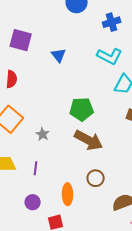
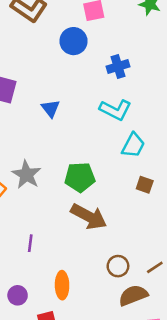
gray star: (43, 134) -> (26, 175), moved, size x1.6
purple line: (36, 168) -> (30, 243), moved
brown circle: (96, 178) -> (118, 266), moved

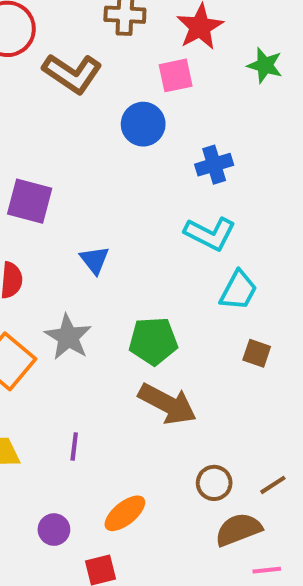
blue triangle: (51, 108) -> (94, 260), moved
orange ellipse: (62, 285) -> (125, 513), turned 52

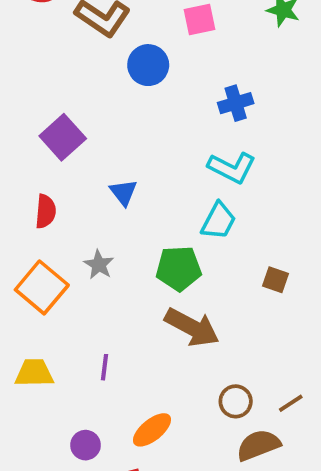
blue circle: (143, 124) -> (148, 65), moved
purple square: (30, 201) -> (63, 137), turned 33
cyan trapezoid: (238, 290) -> (219, 221), moved
gray star: (68, 337) -> (99, 265), size x0.7

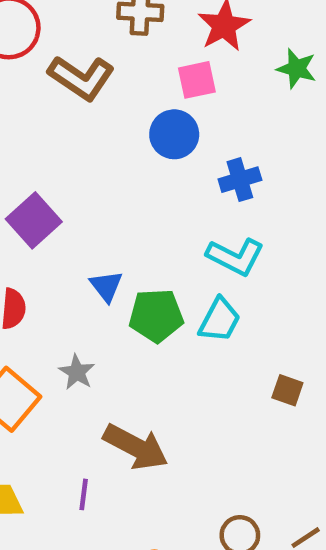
blue circle: (148, 65) -> (174, 134), moved
green pentagon: (179, 268) -> (156, 316), moved
brown arrow: (192, 327) -> (136, 447), moved

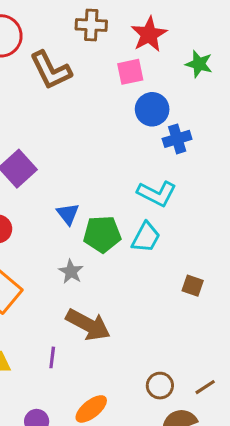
brown L-shape: (81, 78) -> (51, 70), turned 30
blue circle: (174, 134) -> (152, 109), moved
blue cross: (240, 180) -> (177, 139), moved
gray star: (77, 372) -> (71, 272), moved

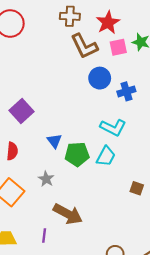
brown L-shape: (51, 70) -> (84, 46), moved
pink square: (130, 72) -> (118, 47), moved
blue circle: (152, 109) -> (100, 78), moved
gray star: (71, 272) -> (46, 179), moved

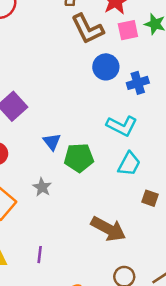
cyan trapezoid: (106, 156) -> (129, 164), moved
brown arrow: (68, 214) -> (108, 229), moved

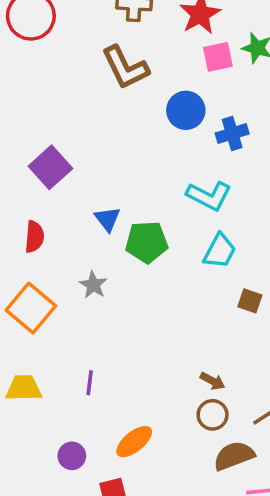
brown L-shape: (87, 29) -> (125, 68), moved
brown arrow: (108, 229) -> (213, 381), moved, size x0.5

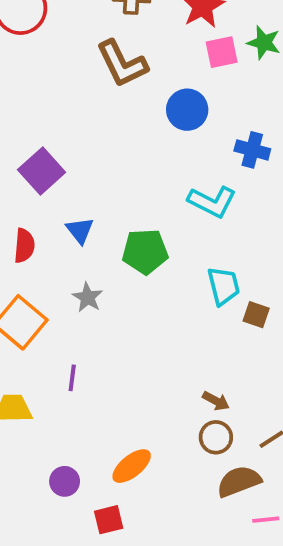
blue cross: (232, 133) -> (252, 150), moved, turned 32
blue triangle: (107, 219) -> (80, 230), moved
cyan trapezoid: (220, 251) -> (224, 286), moved, turned -42
purple line: (90, 383) -> (72, 378), moved

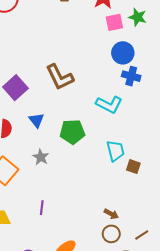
brown L-shape: (122, 64) -> (60, 77), moved
blue circle: (187, 110) -> (123, 53), moved
purple line: (72, 378) -> (42, 208), moved

